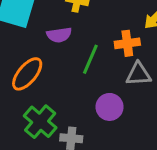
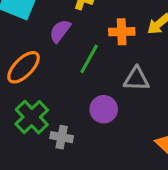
purple semicircle: (59, 35) -> (60, 31), turned 130
orange cross: (127, 43) -> (122, 32), moved

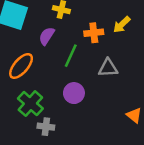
purple circle: (104, 109) -> (74, 93), moved
gray cross: (62, 137) -> (46, 127), moved

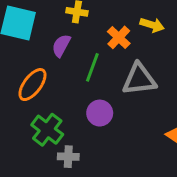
yellow arrow: (122, 25) -> (152, 25), turned -114
orange cross: (94, 33) -> (119, 37), turned -36
gray triangle: (108, 68) -> (139, 79), size x1.4

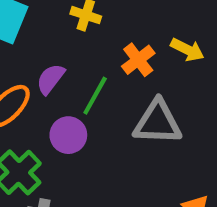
purple semicircle: (61, 46) -> (50, 79), moved
purple circle: (100, 113) -> (68, 135), moved

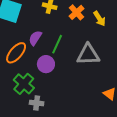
yellow arrow: (187, 50) -> (99, 19), turned 35
orange cross: (138, 60) -> (77, 12), moved

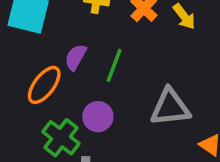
gray triangle: (88, 55) -> (170, 107), moved
purple circle: (46, 64) -> (98, 117), moved

